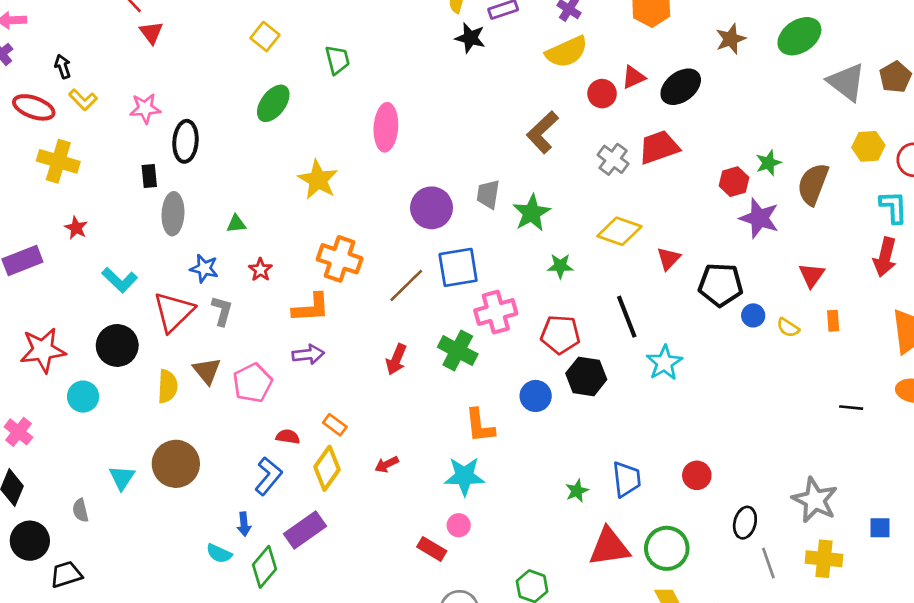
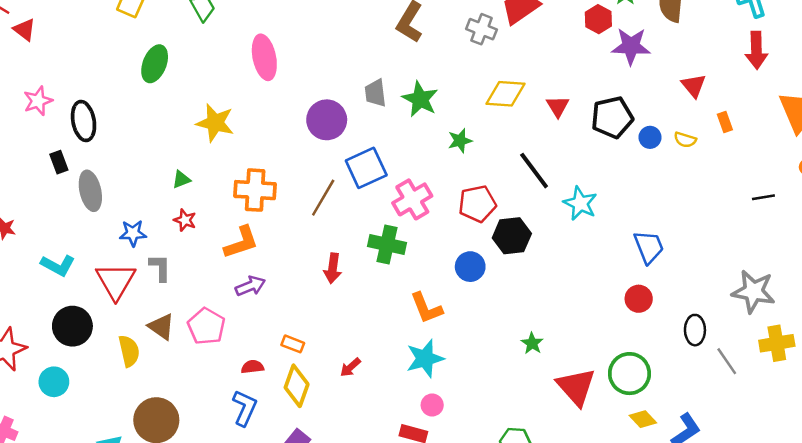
green triangle: (236, 224) -> (181, 179), moved
blue trapezoid: (627, 479) -> (649, 247), moved
red triangle: (609, 547) -> (576, 387), turned -48

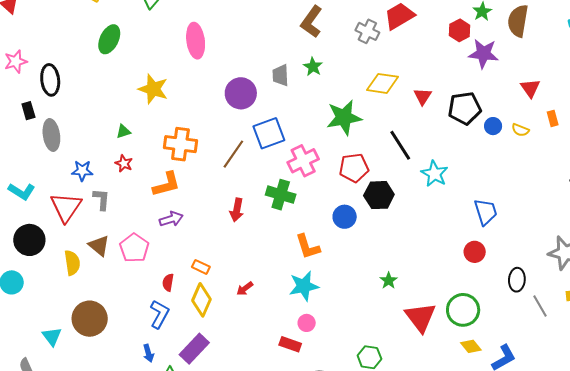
green star: (420, 99) -> (313, 67), moved, size x0.7
green star: (460, 141) -> (344, 117), size x1.8
red semicircle: (252, 367) -> (168, 282), turned -78

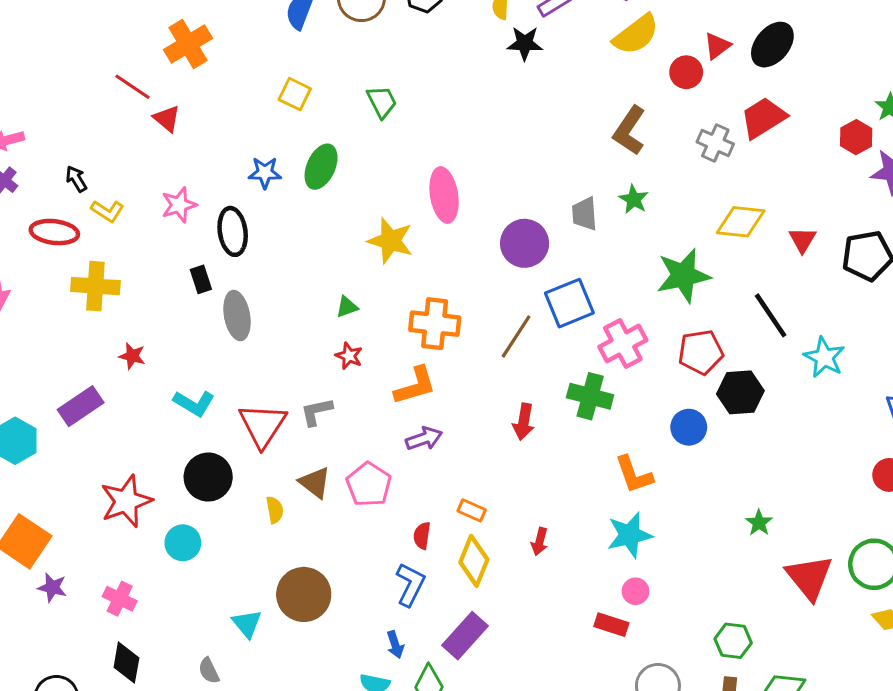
pink ellipse: (196, 41) -> (444, 195), moved
blue star: (82, 171) -> (265, 173), moved
gray L-shape: (101, 199) -> (316, 412), turned -105
yellow semicircle: (72, 263) -> (275, 510), size x0.7
red arrow: (245, 289) -> (539, 542), turned -36

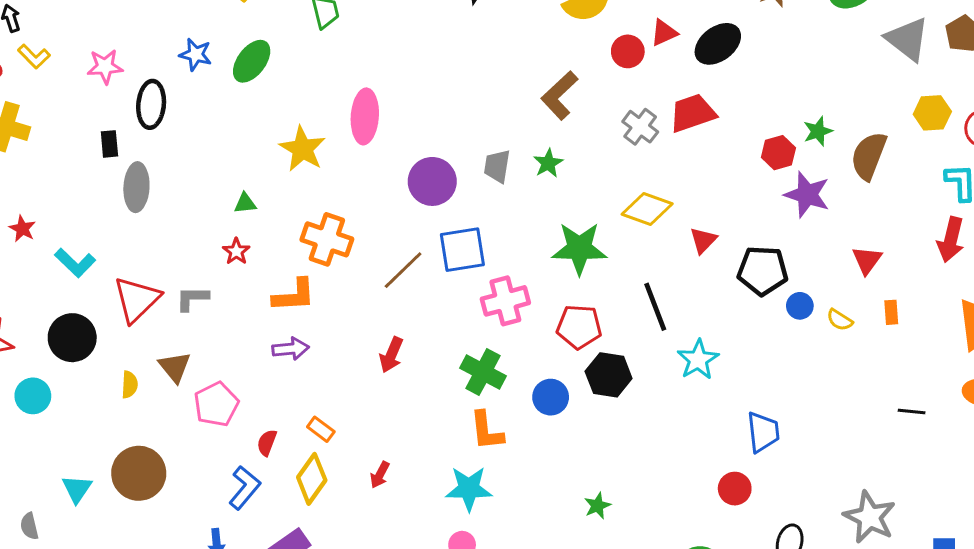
red star: (132, 356) -> (22, 229), moved
green cross: (590, 396) -> (483, 372), moved
pink pentagon: (369, 484) -> (216, 404), moved

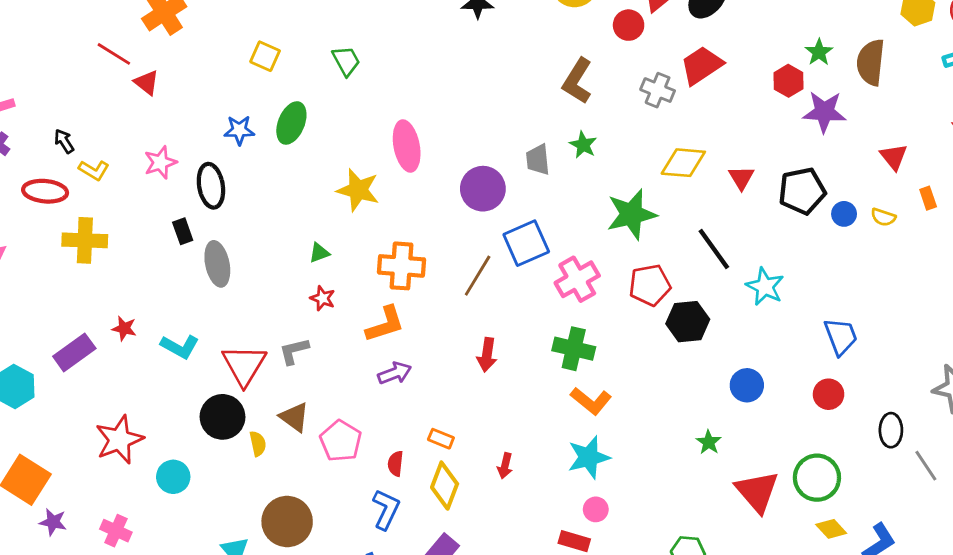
black circle: (72, 338) -> (222, 417), moved
blue circle: (551, 397) -> (747, 385), moved
orange L-shape: (487, 431) -> (591, 401), turned -30

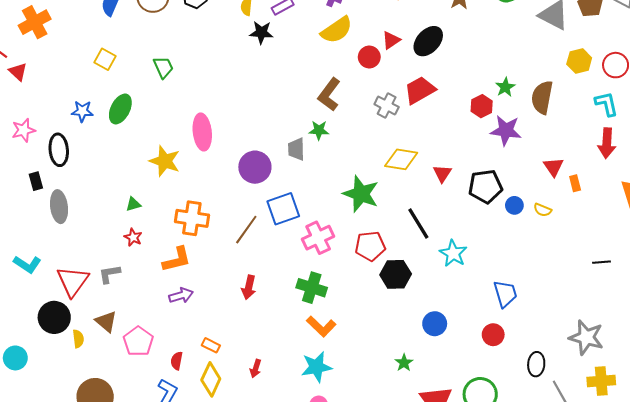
green star: (583, 145) -> (319, 130), moved, turned -30
orange rectangle: (928, 198) -> (575, 183), moved
green star: (631, 214) -> (361, 194), turned 30

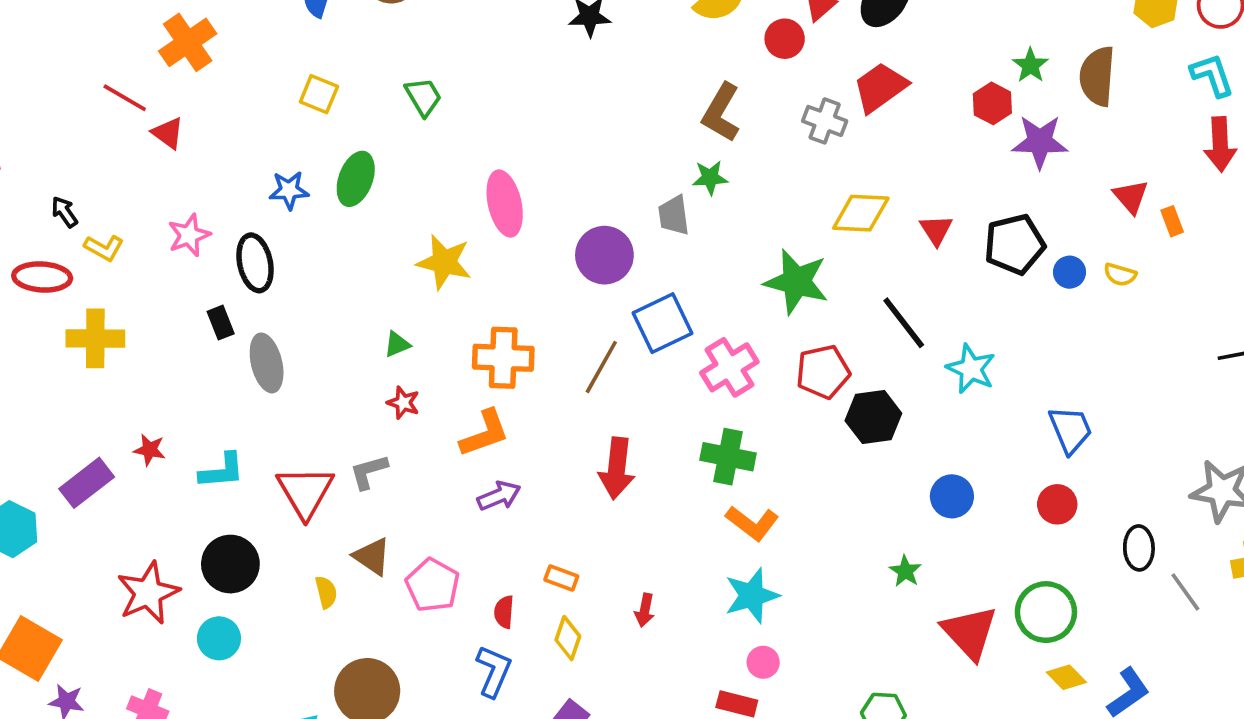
cyan L-shape: (27, 264) -> (222, 471), turned -32
red arrow: (249, 287) -> (617, 468), size x1.4
black circle: (54, 317) -> (230, 564), moved
yellow diamond: (211, 379) -> (568, 638), size x0.7

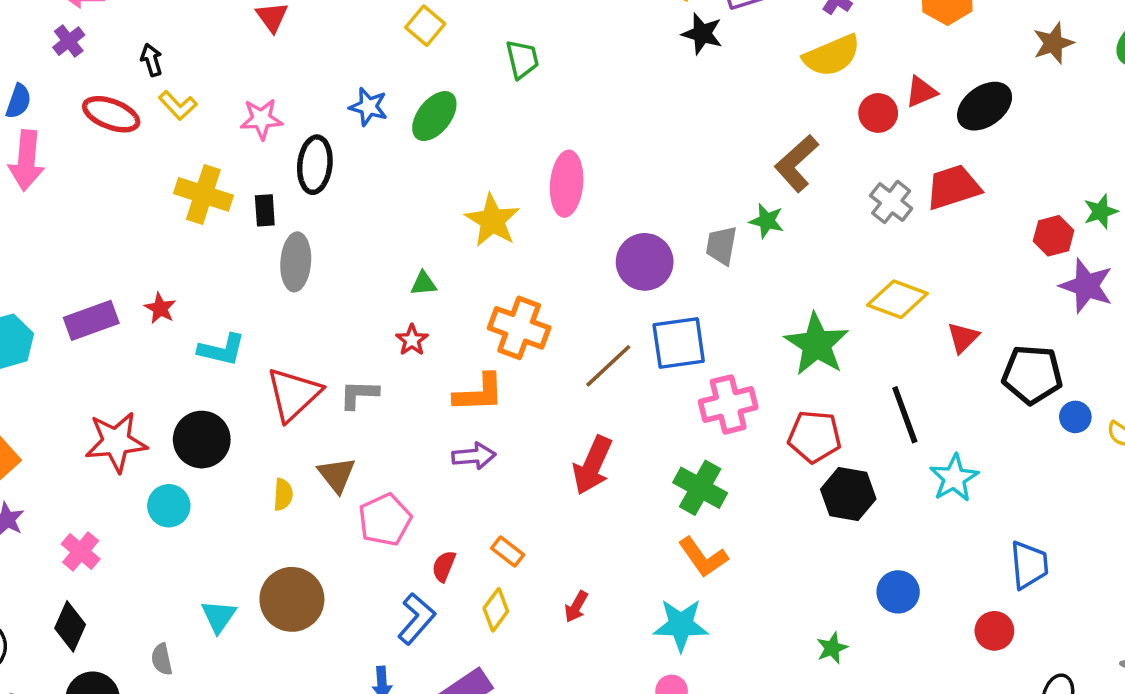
yellow cross: (95, 338) -> (203, 194), moved

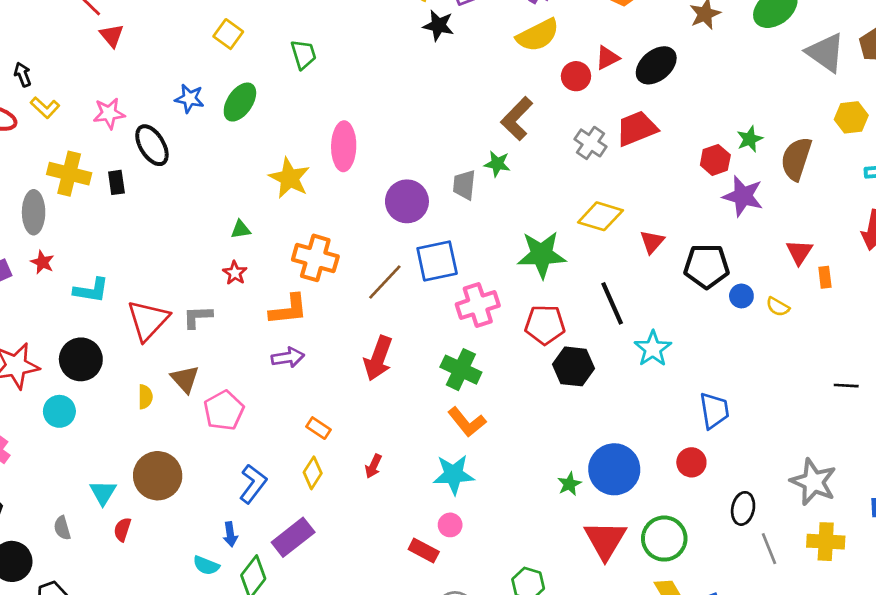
black ellipse: (315, 165) -> (152, 145), turned -33
gray ellipse: (296, 262) -> (34, 212), moved
green star: (817, 344) -> (542, 255), turned -30
red semicircle: (444, 566) -> (122, 529), moved
blue circle: (898, 592) -> (614, 469), moved, size x1.6

